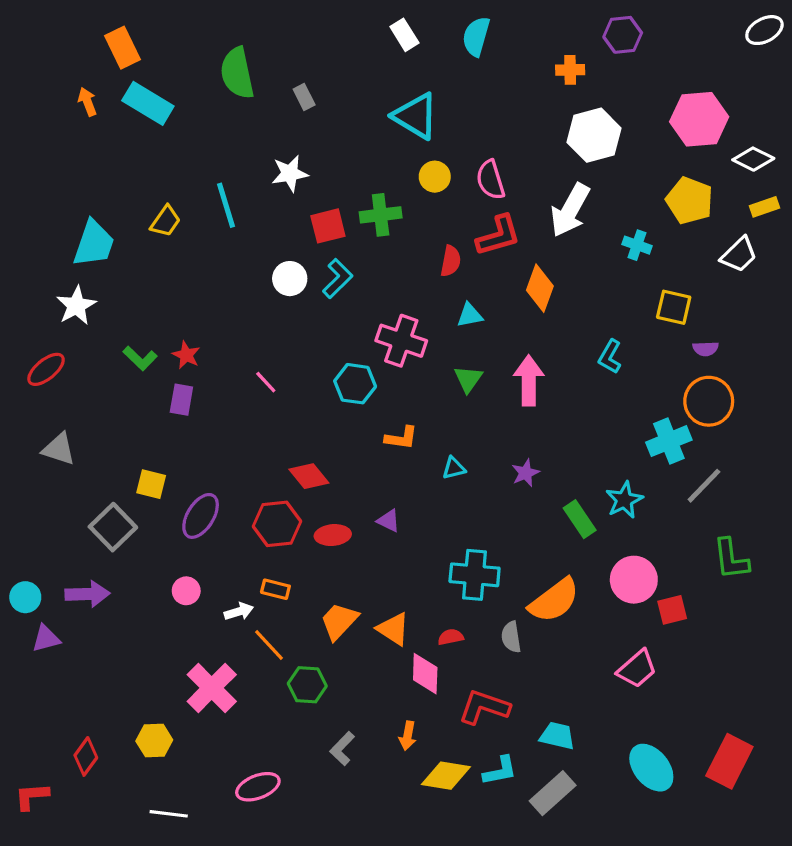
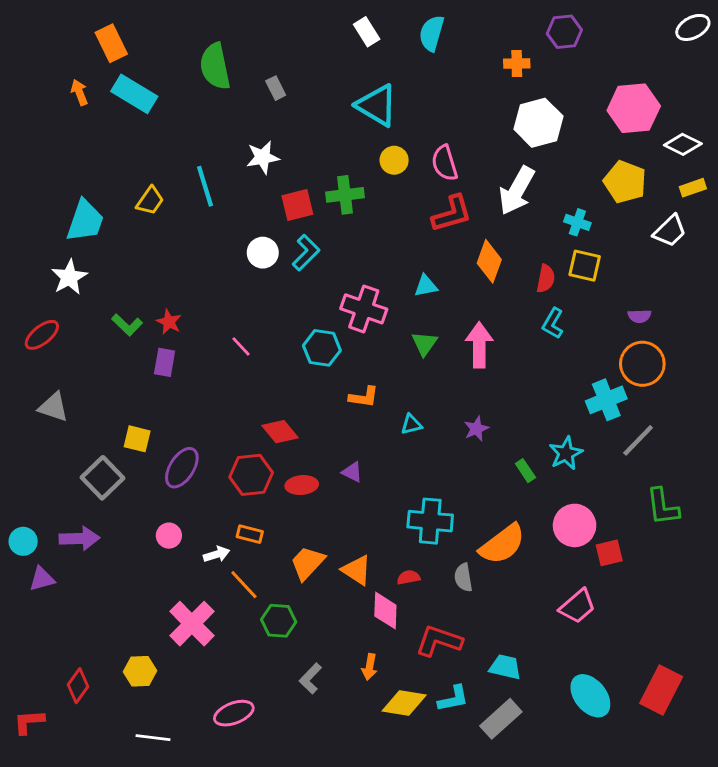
red semicircle: (451, 261) -> (546, 279), moved
yellow square: (674, 307) -> (585, 266), moved
green rectangle: (580, 519) -> (525, 471), size x0.7

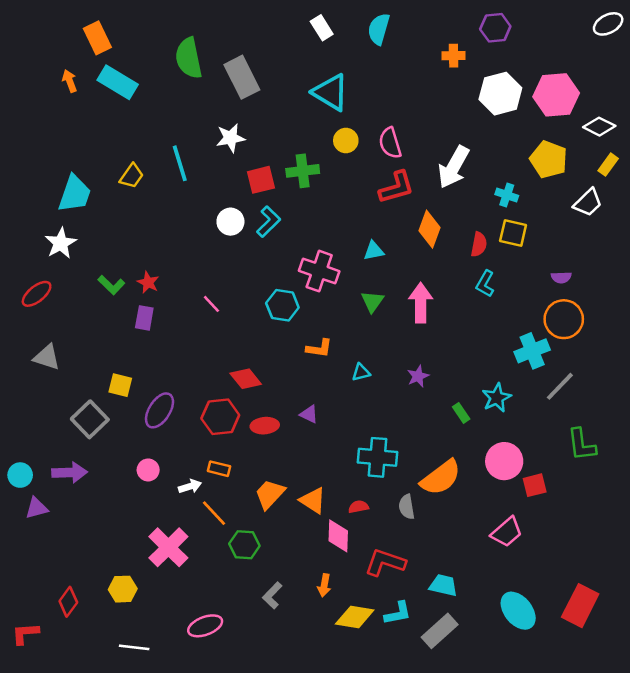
gray rectangle: (276, 88) -> (242, 77), size x2.0
white hexagon: (538, 123) -> (500, 94), moved
yellow rectangle: (693, 188) -> (608, 165), turned -35

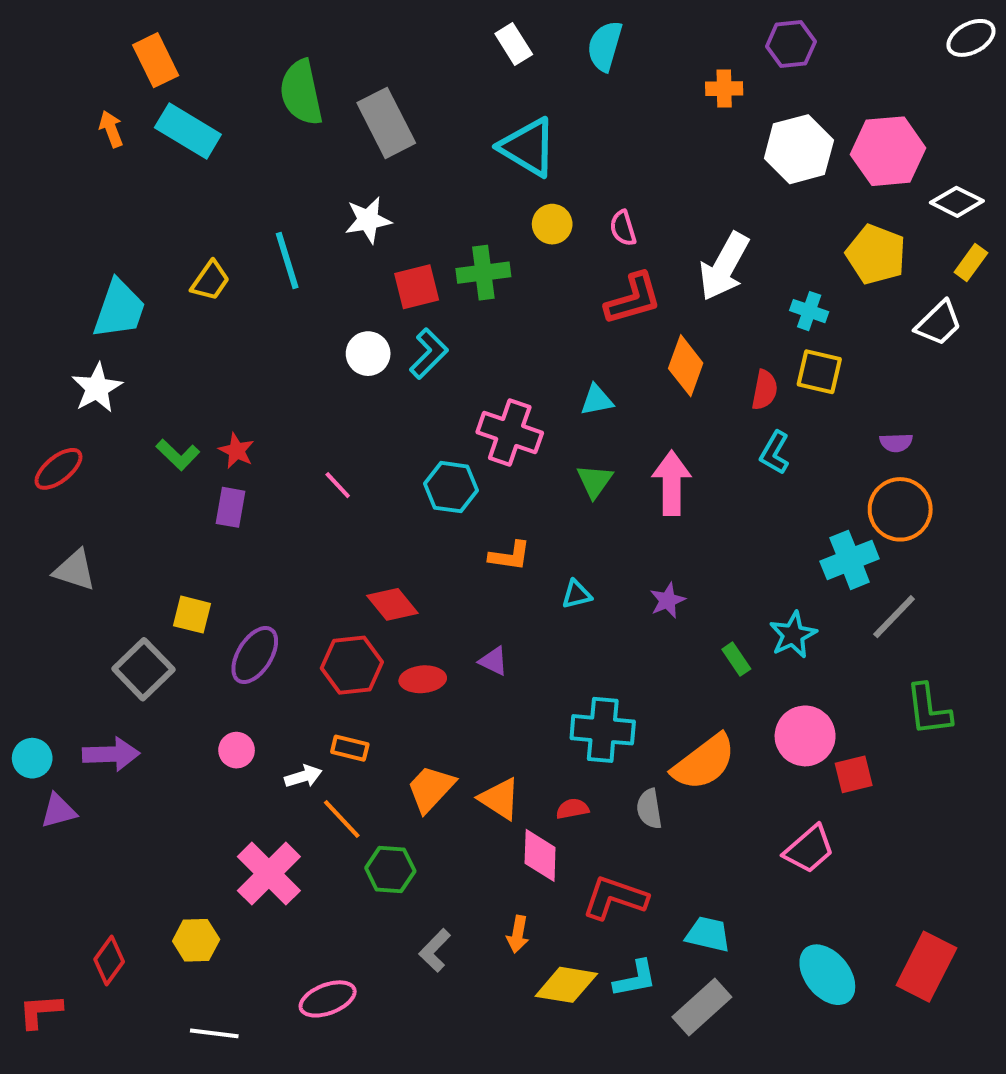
pink semicircle: (390, 143) -> (623, 228), size x0.7

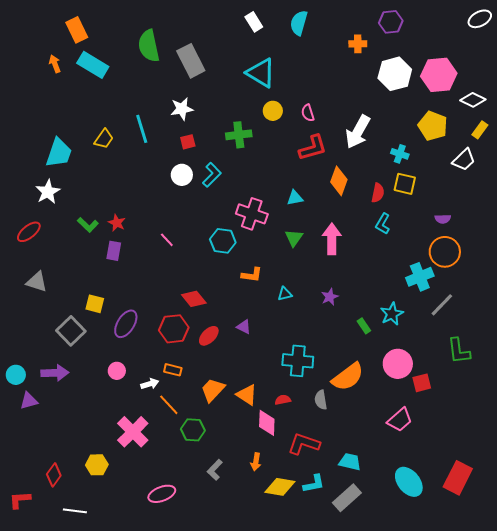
red square: (417, 287) -> (188, 142), moved, size x0.7
red ellipse: (423, 679) -> (209, 336), turned -40
white line: (214, 1033) -> (75, 511), moved

